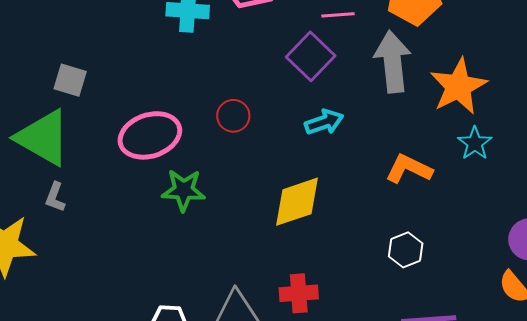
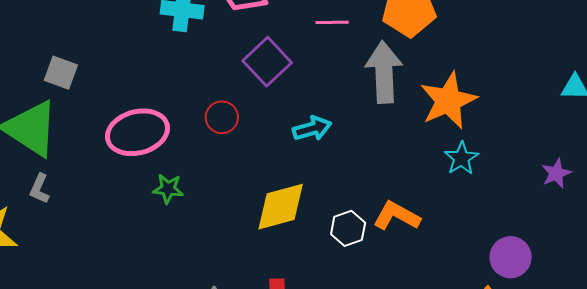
purple square: (311, 56) -> (267, 62), moved
orange L-shape: (409, 169) -> (397, 216), moved
green star: (184, 190) -> (168, 189), size x0.7
white hexagon: (406, 250) -> (348, 228), moved

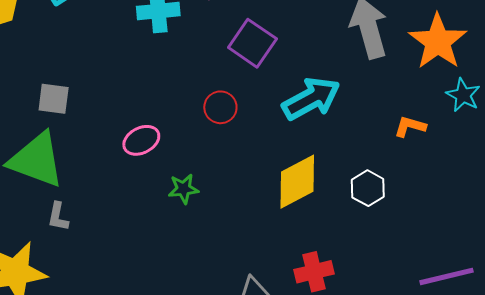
cyan arrow: (312, 129) -> (311, 99), size x1.5
pink ellipse: (137, 132) -> (141, 140), size x0.6
orange L-shape: (397, 216) -> (410, 126), moved, size x0.7

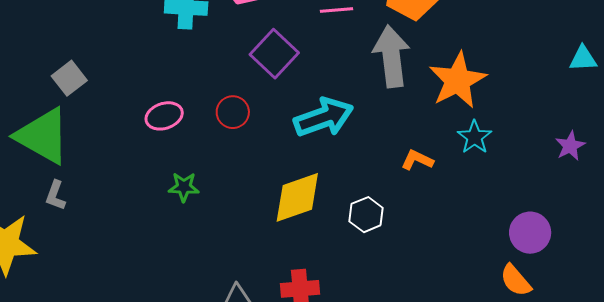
gray square: (54, 99) -> (69, 78), turned 36
pink ellipse: (141, 140) -> (164, 116), moved

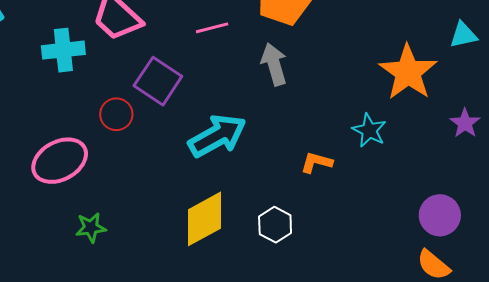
gray arrow: (391, 56) -> (274, 64), size x0.7
orange star: (458, 80) -> (408, 72), moved
red circle: (233, 112) -> (116, 114), moved
pink ellipse: (164, 116) -> (60, 161), size x1.5

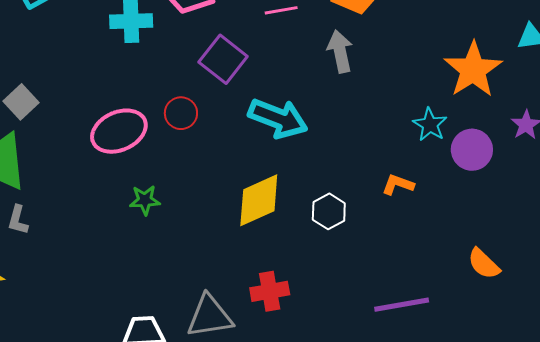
red circle: (116, 114) -> (181, 113), moved
cyan arrow: (217, 136) -> (278, 118), turned 46
orange L-shape: (316, 162) -> (398, 185), moved
purple circle: (440, 215) -> (472, 150), moved

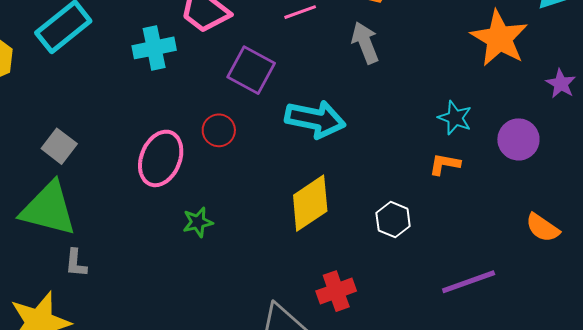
cyan star: (430, 125) -> (455, 118), moved
pink ellipse: (119, 131) -> (161, 158), turned -34
purple circle: (472, 150) -> (518, 139), moved
white hexagon: (329, 211) -> (393, 220), moved

